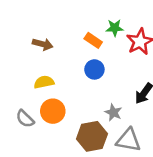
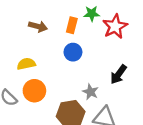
orange rectangle: (93, 40) -> (72, 25), turned 70
brown arrow: (43, 44) -> (38, 26), moved

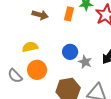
blue circle: (73, 52) -> (70, 52), moved
gray star: (90, 92) -> (85, 62), moved

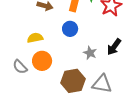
blue circle: (70, 52) -> (70, 29), moved

